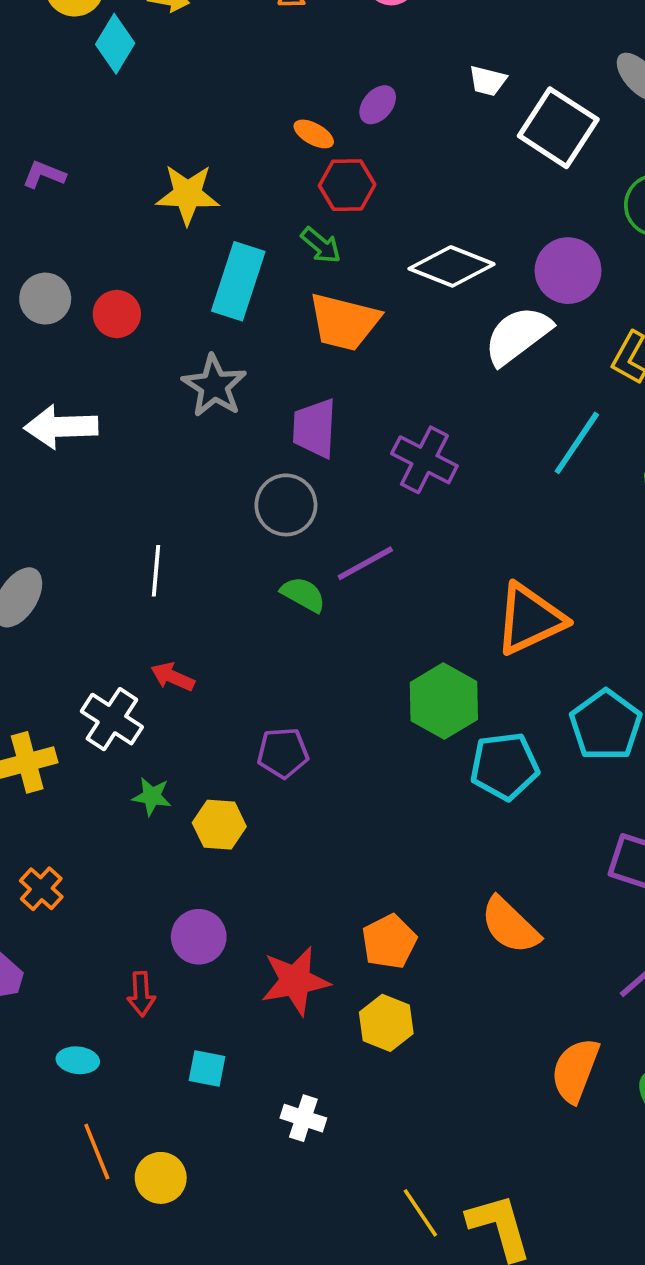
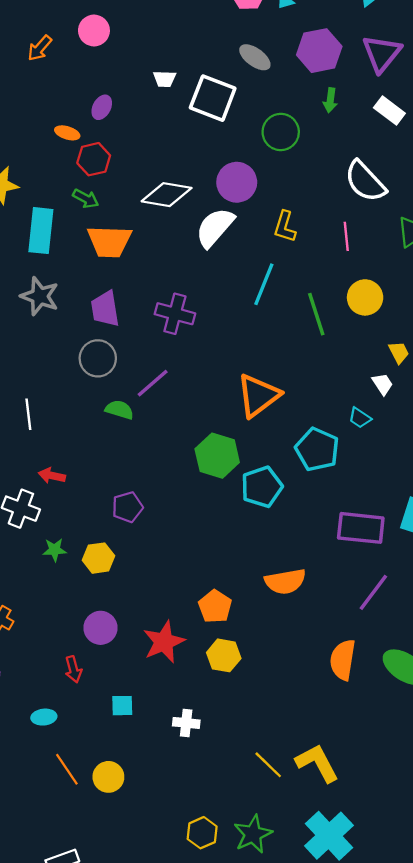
orange semicircle: (510, 925) -> (285, 581), turned -42

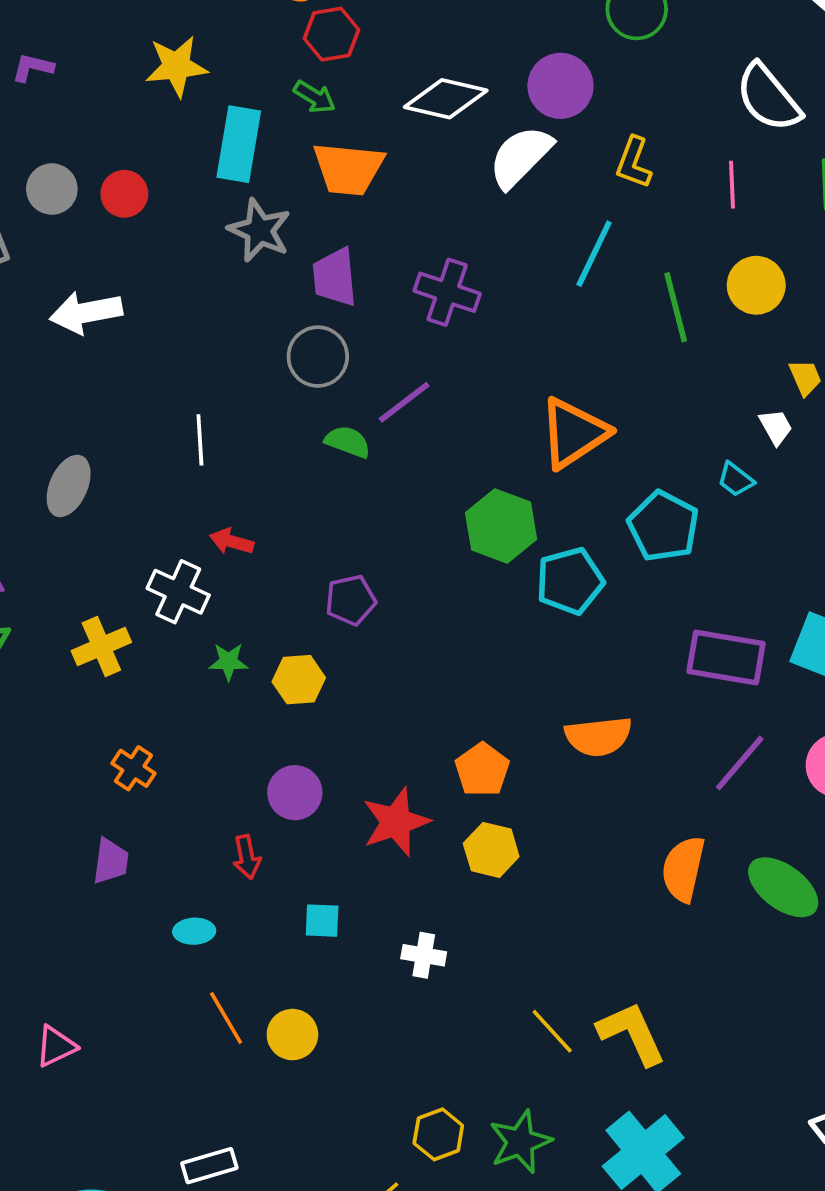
gray star: (40, 296) -> (259, 230), moved

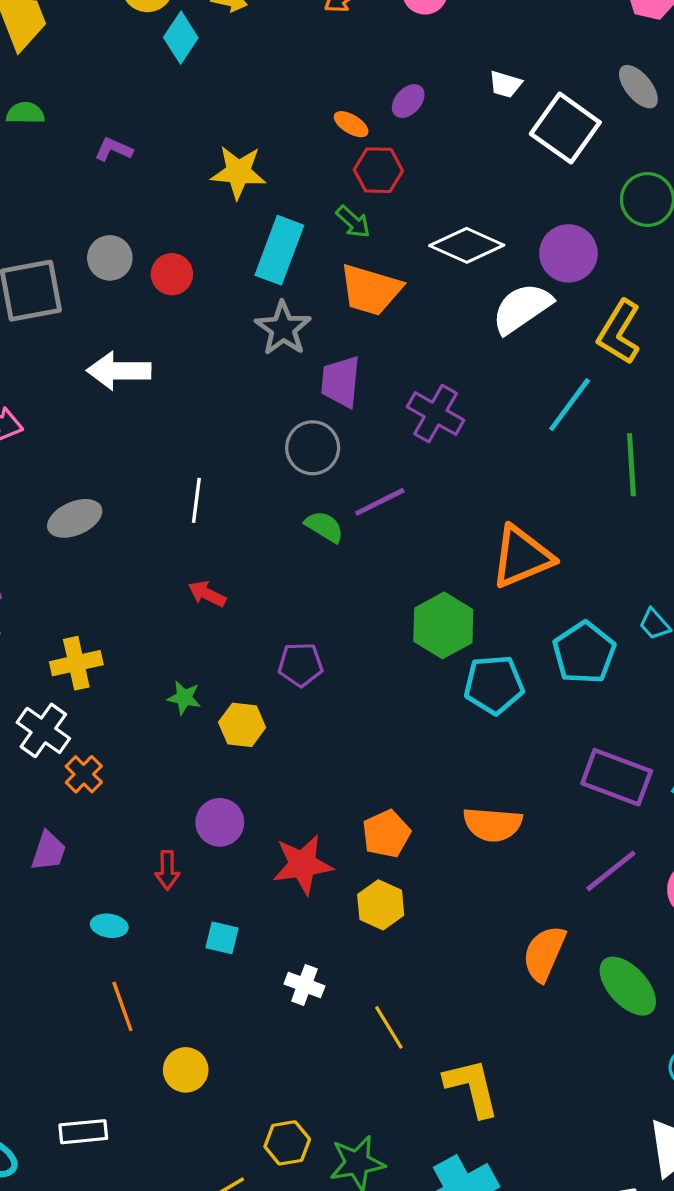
yellow L-shape: (634, 163) -> (619, 332), size x1.4
gray ellipse: (69, 486) -> (75, 518), turned 32
white cross: (178, 592) -> (43, 730), moved
yellow line: (552, 1031) -> (389, 1027), moved
yellow circle: (292, 1035) -> (186, 1070), moved

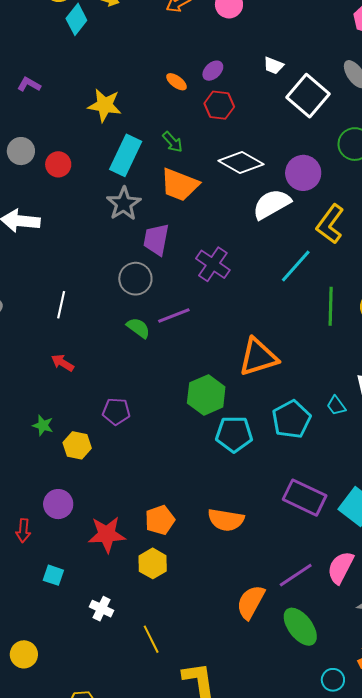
red hexagon: (378, 170) -> (219, 105), moved
purple line: (611, 871) -> (296, 575), moved

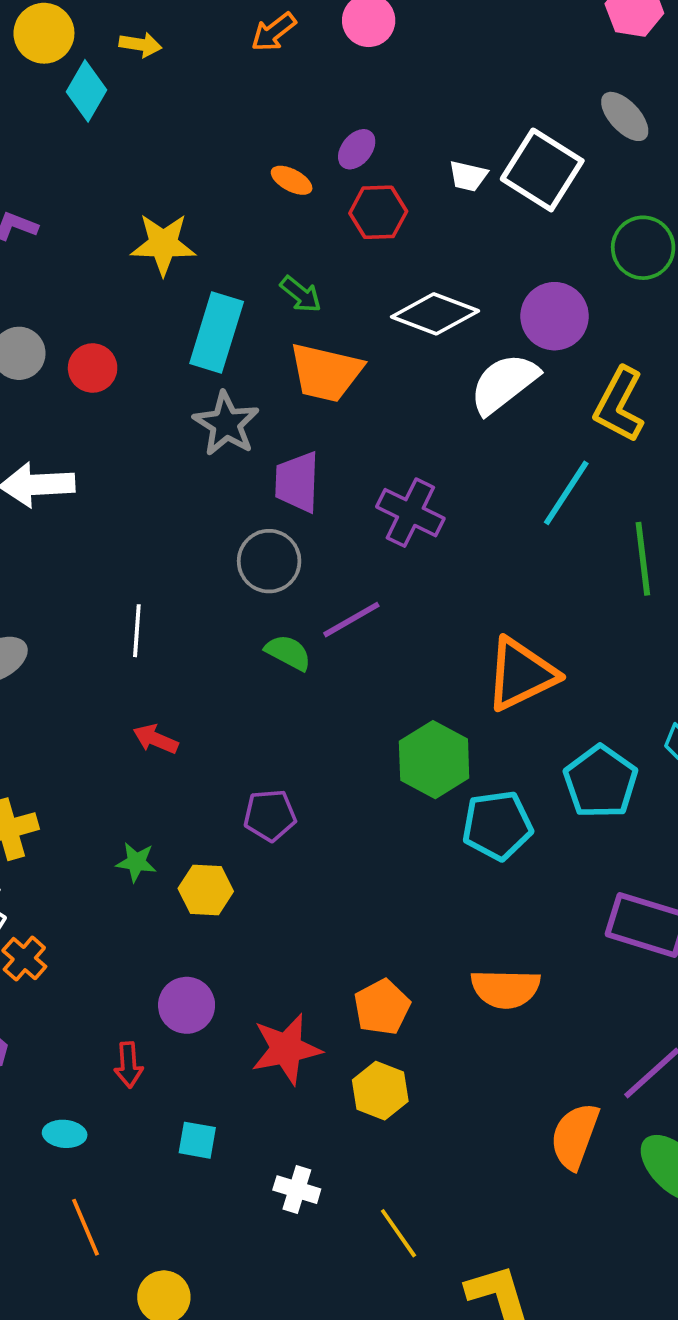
white trapezoid: (274, 66) -> (468, 176), moved

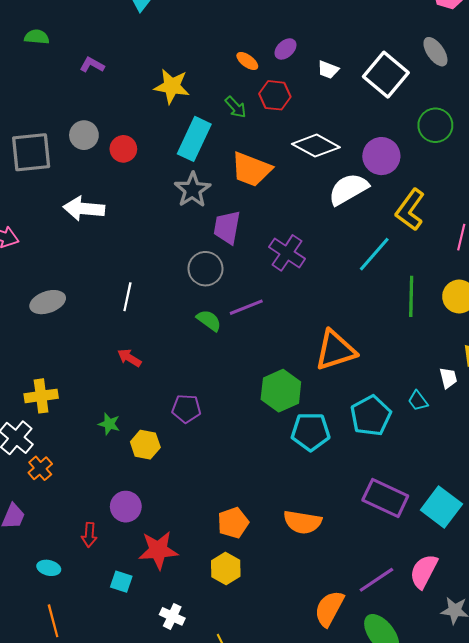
white trapezoid: (468, 176) -> (328, 70), moved
red hexagon: (378, 212) -> (275, 95), moved
green arrow: (301, 294) -> (236, 107), moved
red star: (286, 1049) -> (158, 550), moved

